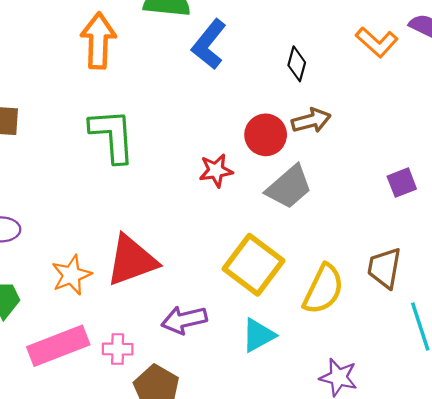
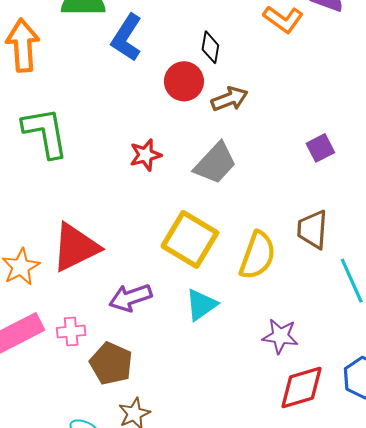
red circle: (266, 135) -> (184, 81), moved

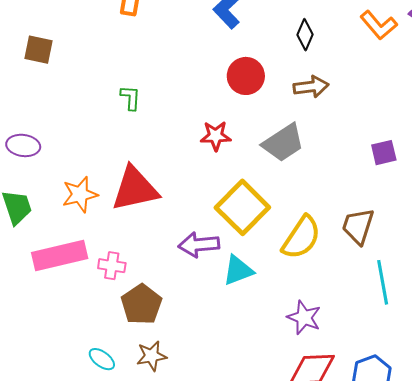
red circle: (184, 81) -> (246, 76), moved
green L-shape: (45, 132) -> (130, 98), moved, size x0.5
red star: (145, 155) -> (216, 136), moved
purple arrow: (130, 298) -> (199, 245), moved

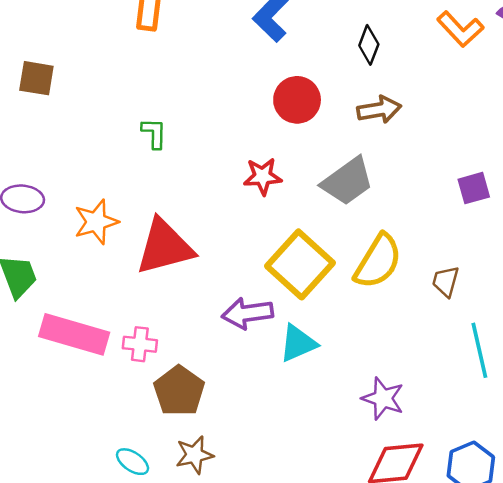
orange star: (80, 194) -> (96, 222), moved
brown trapezoid: (358, 226) -> (446, 281), size x0.7
yellow semicircle: (301, 238) -> (378, 261), moved
pink rectangle: (60, 255) -> (74, 334), turned 32

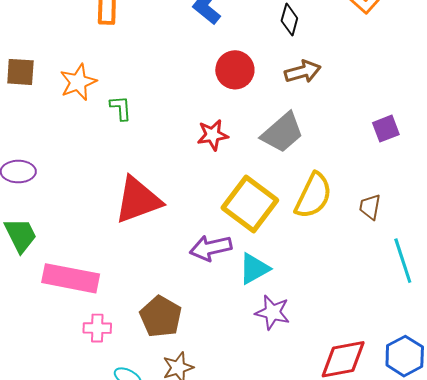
orange star: (96, 222) -> (78, 82), moved
pink cross: (140, 344) -> (97, 328), moved
purple star: (383, 398) -> (272, 312), moved

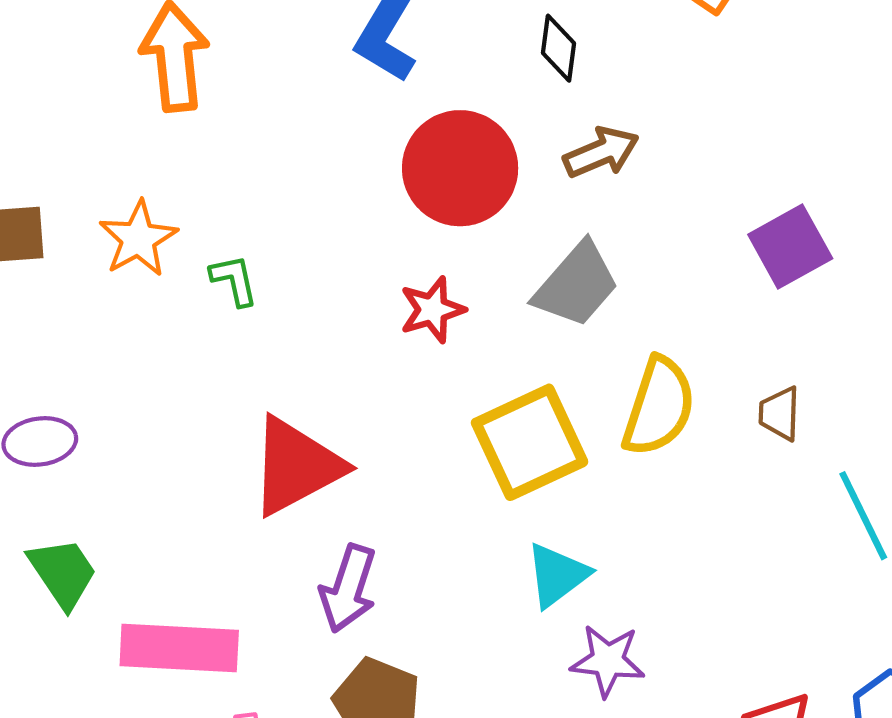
red circle: (235, 70) -> (460, 168), size x1.4
purple square: (386, 129) -> (790, 246), size x1.4
yellow square: (250, 204) -> (530, 442), turned 36
purple arrow: (211, 248) -> (348, 589), moved, turned -51

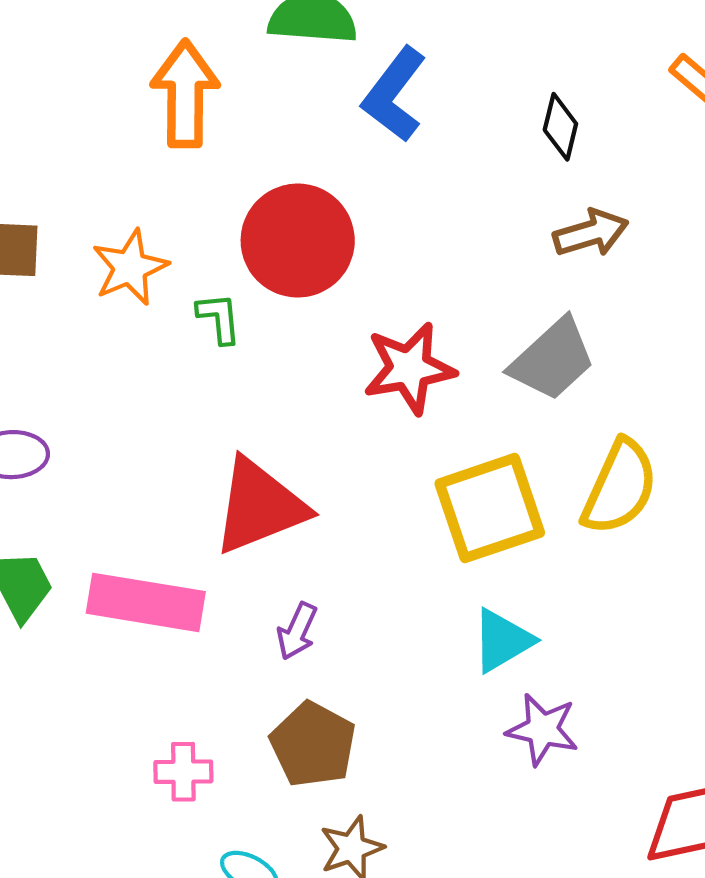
red circle: (460, 168) -> (298, 241), moved
red star: (432, 310) -> (409, 368), size x1.4
purple arrow: (348, 589) -> (297, 631), size x0.7
pink rectangle: (179, 648) -> (146, 602), moved

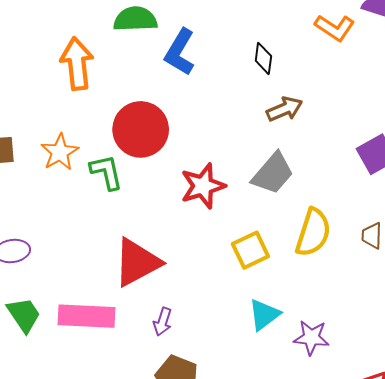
green L-shape: (219, 318) -> (106, 172), size x1.4
yellow square: (490, 508) -> (250, 250), size x0.7
purple star: (542, 729) -> (311, 338), moved

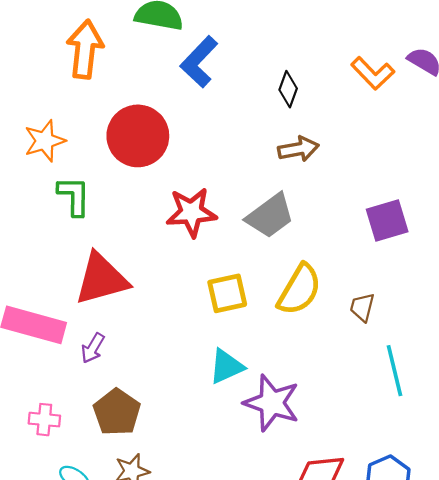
green L-shape: (106, 172) -> (74, 196), moved
purple arrow: (163, 322) -> (93, 348), moved
purple star: (311, 338) -> (272, 403), size x1.4

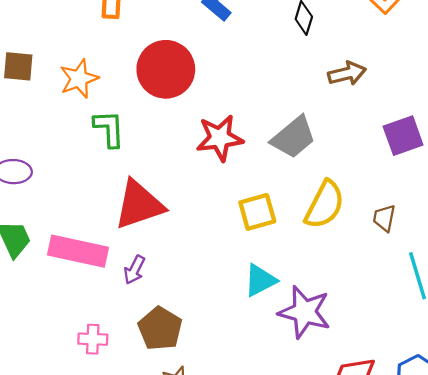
brown arrow: (298, 149) -> (347, 74), moved

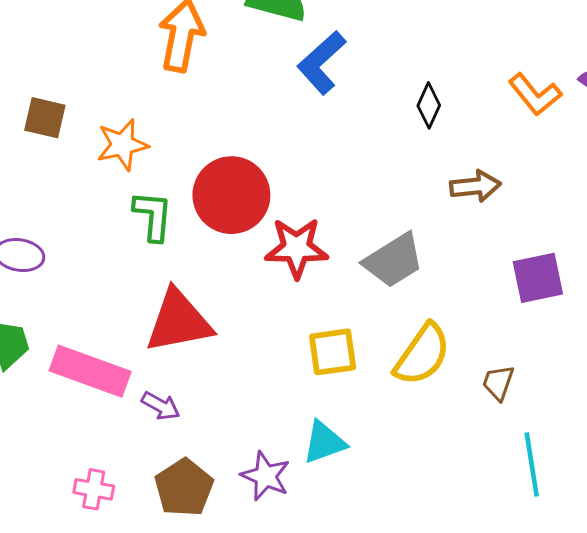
red circle: (166, 69) -> (231, 195), moved
purple arrow: (134, 270) -> (161, 406), turned -96
purple star: (305, 312) -> (266, 476), moved, size x0.7

